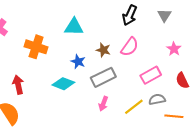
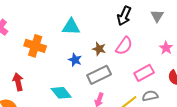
cyan diamond: (63, 84) -> (61, 93), moved, turned 30

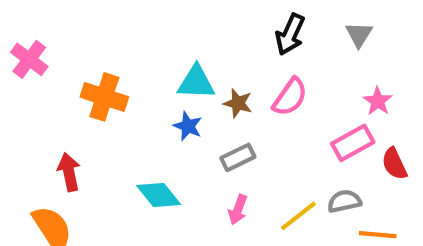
cyan triangle: (71, 27) -> (196, 82), moved
pink rectangle: (144, 73) -> (353, 143), moved
gray rectangle: (99, 75) -> (238, 157), size x0.7

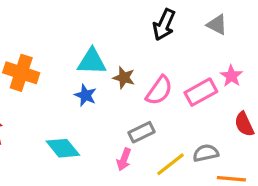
gray triangle: (359, 34) -> (217, 25), turned -35
pink semicircle: (290, 97) -> (159, 90), moved
pink rectangle: (353, 143) -> (201, 92), moved
gray rectangle: (238, 157) -> (142, 132), moved

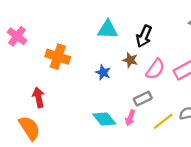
black arrow: (164, 25) -> (144, 36), moved
cyan triangle: (92, 62) -> (108, 29), moved
cyan diamond: (63, 148) -> (104, 119), moved

